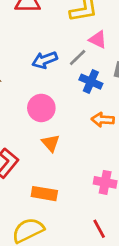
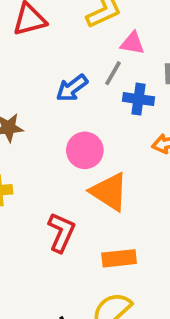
orange triangle: (51, 143) -> (109, 192), size x1.6

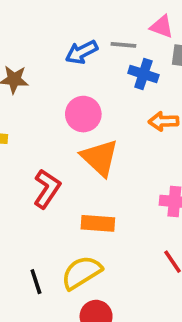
pink triangle: (132, 43) -> (162, 27), moved
gray line: (113, 73) -> (123, 45), turned 55

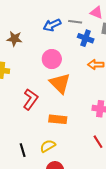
yellow semicircle: (81, 273) -> (48, 146), size x0.7

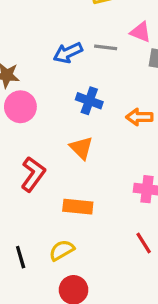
blue cross: (86, 38) -> (89, 101), moved
pink circle: (52, 59) -> (20, 107), moved
orange triangle: (60, 83) -> (81, 148), size x0.7

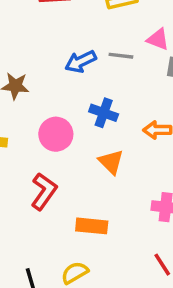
pink circle: (20, 107) -> (56, 134), moved
orange triangle: (81, 148) -> (111, 162), moved

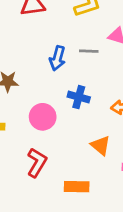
blue arrow: (81, 62) -> (57, 58), turned -45
orange triangle: (111, 162) -> (101, 145), moved

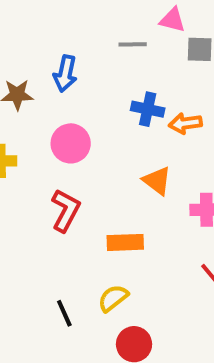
blue arrow: (57, 58) -> (65, 74), moved
blue cross: (79, 97) -> (148, 109), moved

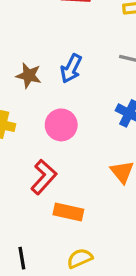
orange rectangle: (125, 242) -> (68, 212), moved
yellow semicircle: (113, 298) -> (80, 258), moved

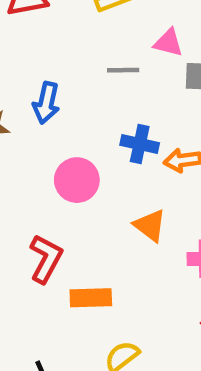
pink circle: (61, 125) -> (77, 180), moved

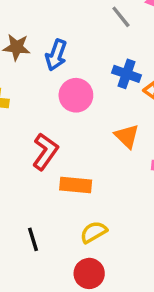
gray line: (123, 70) -> (121, 17), turned 45
blue arrow: (46, 103) -> (56, 55), moved

